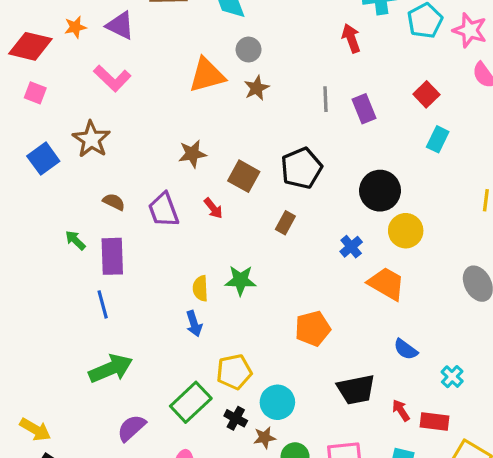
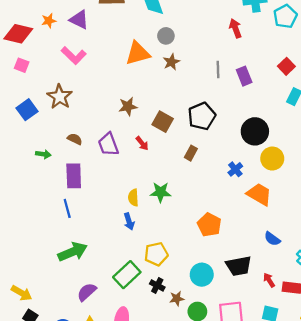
green arrow: (75, 240) -> (43, 154), moved, turned 144
orange pentagon: (313, 329) -> (209, 225), turned -30
cyan circle: (277, 402) -> (202, 275), moved

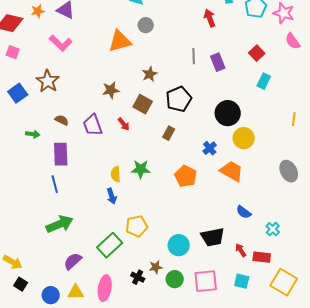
brown star: (171, 62) -> (150, 74), moved
orange pentagon: (209, 225) -> (186, 176), moved
black cross: (157, 285) -> (138, 277), moved

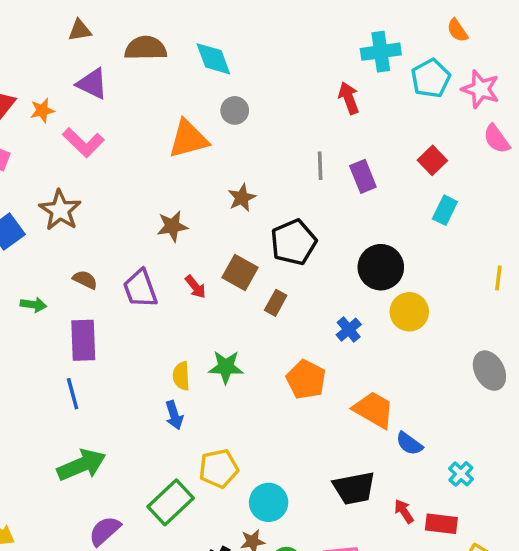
orange star: (38, 11) -> (42, 110), moved
brown square: (143, 104) -> (240, 273), moved
orange trapezoid: (232, 171) -> (374, 410), moved
cyan circle: (179, 245) -> (269, 502), moved

